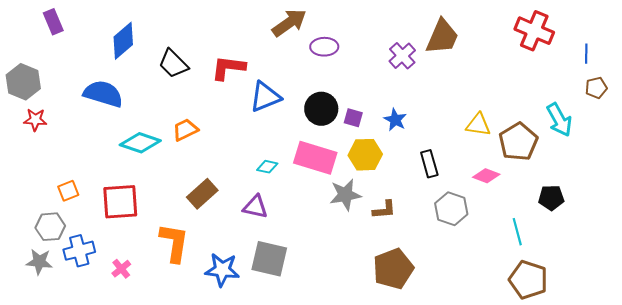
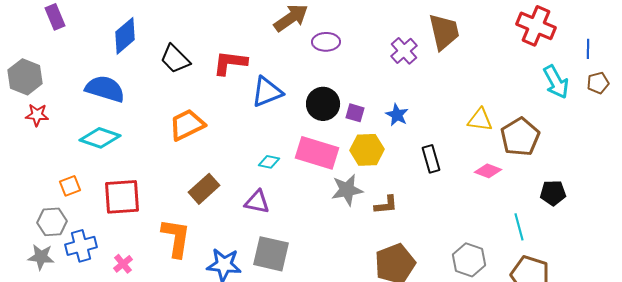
brown trapezoid: (442, 37) -> (444, 32), turned -36
cyan arrow: (559, 120) -> (556, 82), moved
orange trapezoid: (185, 130) -> (187, 125), size x1.4
cyan diamond: (140, 143) -> (100, 138), moved
gray hexagon: (451, 209) -> (469, 260), moved

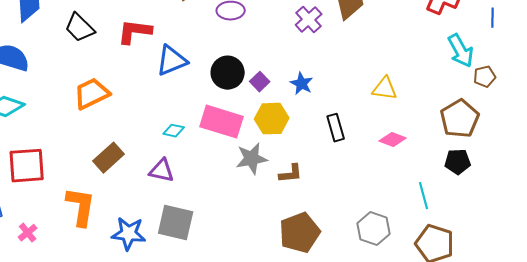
brown pentagon: (598, 83) -> (485, 77), moved
purple square: (355, 113) -> (260, 82), turned 30
brown pentagon: (520, 137) -> (460, 119), moved

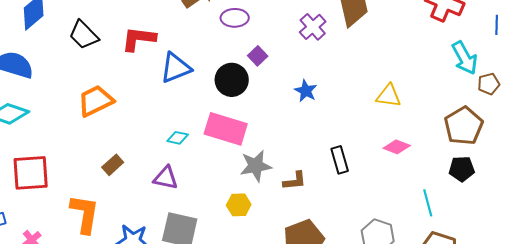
purple square: (260, 82) -> (258, 56), moved
yellow hexagon: (272, 119) -> (239, 205), moved, size x0.7
black rectangle: (336, 128) -> (340, 160), moved
brown rectangle: (109, 158) -> (113, 165), size x0.7

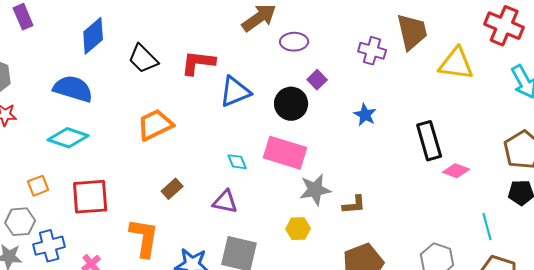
purple cross: (313, 27) -> (372, 51), turned -32
yellow triangle: (389, 96) -> (456, 64), moved, size x1.4
cyan diamond: (178, 138) -> (237, 162), turned 55
black rectangle: (340, 160) -> (429, 141), moved, size x1.4

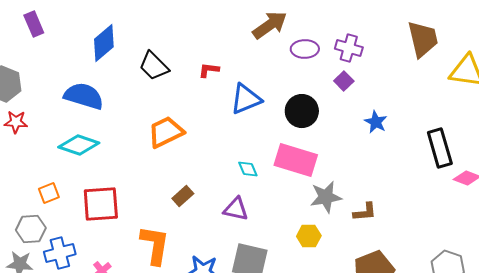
purple cross: (372, 51) -> (349, 48), moved
red L-shape: (198, 63) -> (209, 70), size x0.6
purple square: (317, 80) -> (344, 81), moved

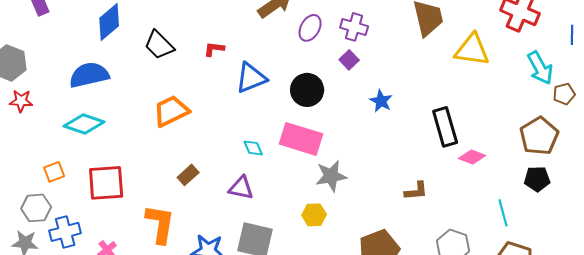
purple ellipse: (305, 49) -> (310, 28), turned -60
blue semicircle: (84, 96) -> (89, 75), turned -30
brown L-shape: (365, 212) -> (416, 191), moved

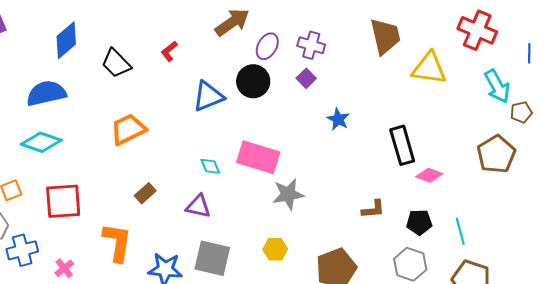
red L-shape: (214, 49) -> (169, 51), moved, turned -45
black circle: (307, 90) -> (253, 81), moved
black pentagon: (537, 179) -> (419, 222), moved
yellow hexagon: (314, 215) -> (275, 249), moved

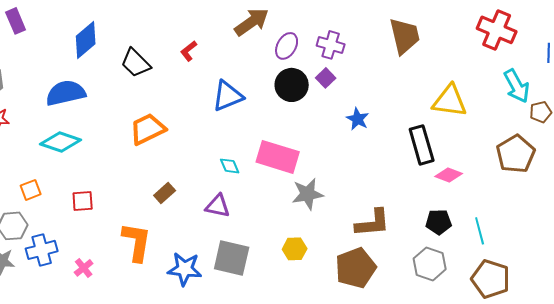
yellow triangle: (429, 68) -> (450, 101), moved
black circle: (253, 81) -> (292, 85), moved
red square: (63, 201) -> (83, 201), size x0.6
brown L-shape: (373, 209) -> (373, 223), moved, size x1.5

